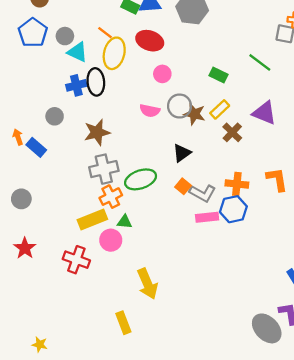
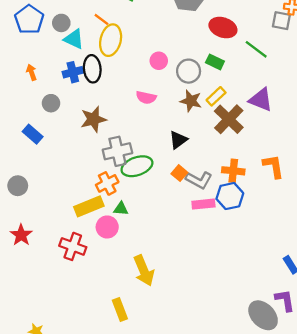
red ellipse: (150, 41) -> (223, 28), moved
gray circle: (180, 106) -> (189, 71), moved
brown cross: (232, 132) -> (229, 119), size x1.5
orange arrow: (18, 137) -> (31, 72), moved
gray cross: (104, 169) -> (117, 151), moved

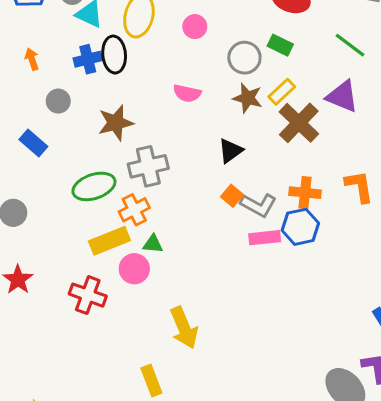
green line: (256, 49) -> (350, 45), moved
pink circle: (159, 61) -> (195, 27), moved
green ellipse: (137, 166) -> (94, 186), moved

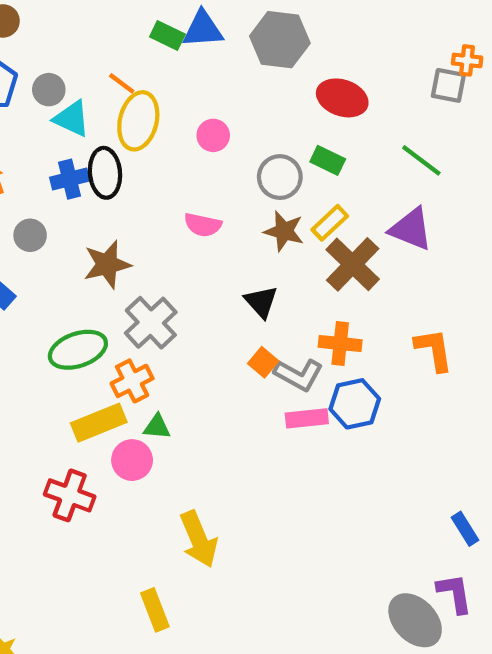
black triangle: (231, 151) -> (261, 302), turned -36
gray cross: (148, 166) -> (151, 323), turned -30
orange cross: (305, 193) -> (340, 344), moved

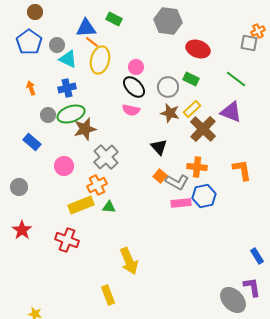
blue triangle: (203, 29) -> (86, 28), moved
orange cross: (467, 60) -> (258, 31), turned -32
black ellipse: (105, 173) -> (134, 87), moved, turned -40
green ellipse: (78, 350) -> (71, 114), moved
pink circle: (132, 460) -> (64, 166), moved

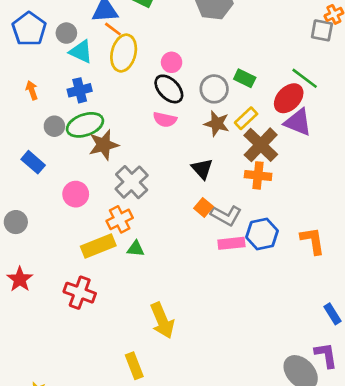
red ellipse: (198, 49) -> (289, 98), moved, turned -65
orange cross: (197, 167) -> (258, 175), moved
orange L-shape: (242, 170) -> (313, 241), moved

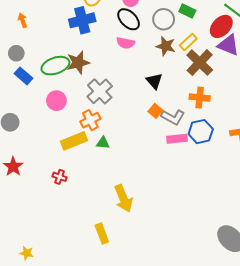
blue cross: (80, 90) -> (82, 20), moved, size x1.4
green ellipse: (85, 125) -> (55, 66), moved
gray circle: (54, 126) -> (16, 53), moved
orange cross: (258, 175) -> (200, 98), moved
red cross: (80, 293) -> (60, 177), size x0.6

